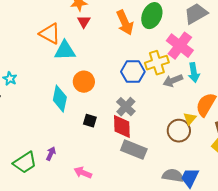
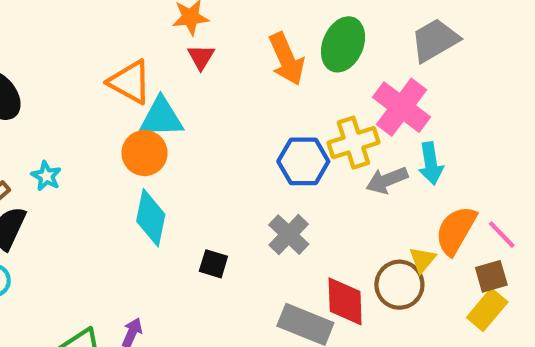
orange circle: (84, 82) -> (145, 153), moved
red diamond: (122, 127) -> (345, 301), moved

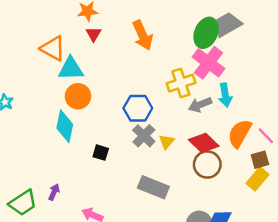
green ellipse: (343, 44) -> (206, 33), moved
orange circle: (145, 153) -> (78, 96), moved
blue hexagon: (303, 161) -> (138, 108), moved
yellow triangle: (422, 260) -> (167, 142), moved
red diamond: (345, 301) -> (204, 143), moved, turned -44

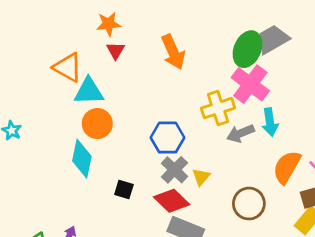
red diamond: (204, 143) -> (172, 201), moved

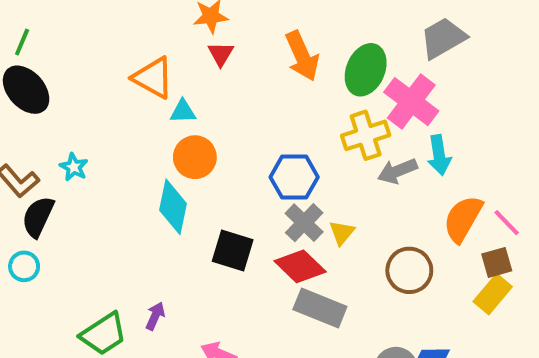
green ellipse: (247, 49) -> (366, 70), moved
cyan triangle: (89, 91) -> (183, 111), size x0.6
black square: (124, 189) -> (233, 250), size x1.5

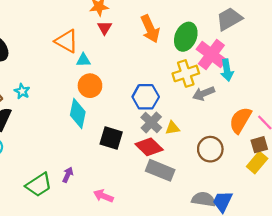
cyan arrow: (439, 155) -> (227, 70), moved
yellow triangle: (342, 233) -> (172, 128), turned 40

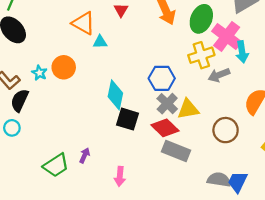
orange circle: (90, 86) -> (64, 67), moved
cyan diamond: (78, 114) -> (115, 95), moved
yellow triangle: (172, 128) -> (188, 109), size x1.5
pink arrow: (103, 196) -> (120, 176), turned -108

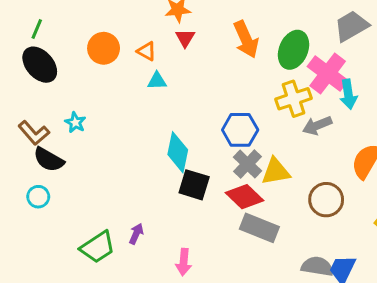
orange triangle: (83, 23) -> (147, 51), moved, size x0.6
orange circle: (64, 67) -> (104, 48), moved
black semicircle: (20, 100) -> (49, 160), turned -85

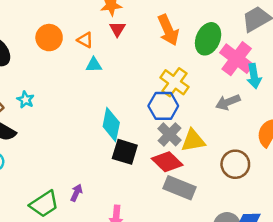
yellow cross: (293, 99) -> (174, 82), moved, turned -36

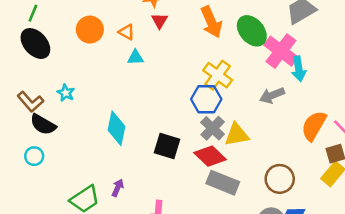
green ellipse: (208, 39) -> (252, 31), turned -64
cyan diamond: (111, 124) -> (116, 128), moved
brown circle: (235, 164) -> (280, 179), moved

